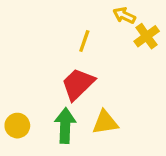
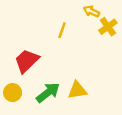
red trapezoid: (78, 84) -> (27, 61), moved
green arrow: (65, 126) -> (48, 93), turned 50

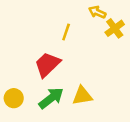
red trapezoid: (27, 61) -> (47, 65), moved

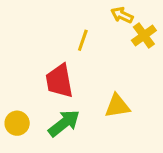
red trapezoid: (47, 65) -> (59, 81), turned -56
yellow triangle: (82, 96) -> (117, 106), moved

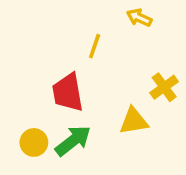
yellow cross: (144, 35) -> (164, 87), moved
yellow circle: (17, 123) -> (34, 142), moved

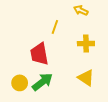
yellow cross: (164, 87) -> (86, 44), moved, turned 35
yellow triangle: (134, 121) -> (86, 78), moved, turned 42

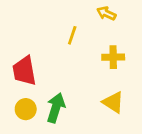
red trapezoid: (39, 54) -> (24, 71), moved
green arrow: (42, 82) -> (56, 108), turned -35

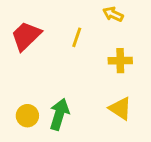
red trapezoid: (24, 71) -> (26, 36), moved, turned 56

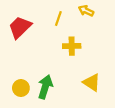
yellow line: (77, 37) -> (58, 18), moved
yellow cross: (120, 61) -> (72, 46), moved

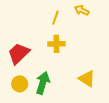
red trapezoid: (20, 27) -> (19, 53), moved
yellow cross: (72, 46) -> (56, 44), moved

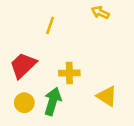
yellow line: (55, 18) -> (50, 25), moved
yellow cross: (56, 44) -> (69, 73), moved

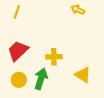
yellow line: (50, 25) -> (17, 12), moved

